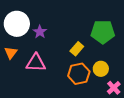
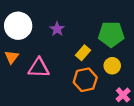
purple star: (40, 32) -> (57, 29), moved
yellow circle: (101, 69) -> (112, 66), moved

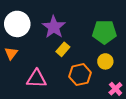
purple star: (57, 29) -> (54, 27), size x1.6
yellow rectangle: (83, 53) -> (63, 49), moved
pink triangle: (39, 68) -> (36, 79), moved

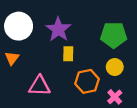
yellow rectangle: (63, 49) -> (68, 54), turned -40
pink cross: (115, 89) -> (115, 97), moved

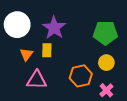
yellow rectangle: (68, 54) -> (47, 50), moved
orange triangle: (12, 58) -> (26, 54), moved

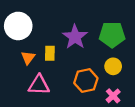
purple star: (54, 28) -> (75, 37), moved

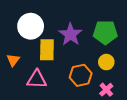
white circle: (18, 26) -> (31, 26), moved
yellow rectangle: (50, 53) -> (47, 50), size x1.5
orange triangle: (28, 58) -> (13, 60), moved

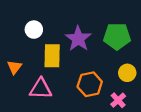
white circle: (31, 26) -> (34, 30), size x0.6
yellow circle: (106, 62) -> (127, 73), moved

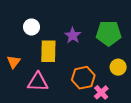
purple star: (78, 39) -> (73, 35), size x0.7
pink cross: (118, 100) -> (101, 92), moved

